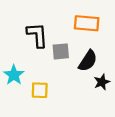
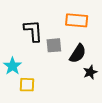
yellow square: (40, 90) -> (27, 85), moved

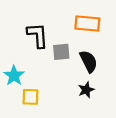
black semicircle: (78, 54) -> (89, 61), turned -60
black star: (90, 72) -> (86, 90), moved

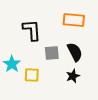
gray square: (61, 52) -> (52, 53), moved
yellow square: (31, 97) -> (32, 75), moved

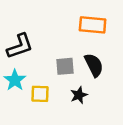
black L-shape: (32, 30) -> (20, 46), moved, turned 75
black star: (73, 76) -> (79, 95), moved

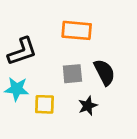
orange rectangle: (93, 25) -> (77, 30), moved
cyan star: (15, 80) -> (17, 89), turned -30

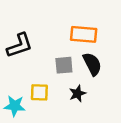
orange rectangle: (77, 30) -> (84, 34), moved
cyan star: (17, 89) -> (15, 106), moved

